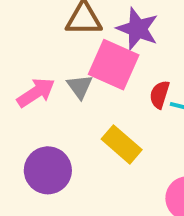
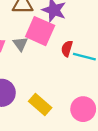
yellow rectangle: (122, 144) -> (40, 104), moved

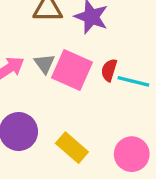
pink square: (40, 31) -> (72, 70), moved

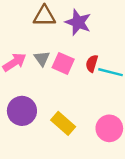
pink square: (72, 70) -> (63, 63), size x0.7

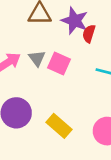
red semicircle: (92, 63) -> (89, 34), moved

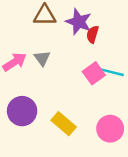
pink square: (59, 64) -> (94, 73), moved, turned 30

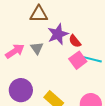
purple star: (79, 22) -> (58, 34), moved, turned 30
red semicircle: (93, 34) -> (75, 41), moved, turned -56

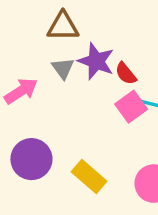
purple star: (58, 34) -> (96, 61), turned -30
gray triangle: (37, 48) -> (63, 68), moved

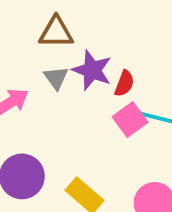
red semicircle: (126, 73) -> (124, 83), turned -120

